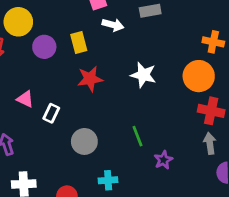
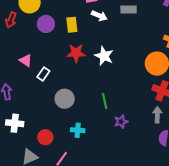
white star: (143, 75) -> (104, 56), moved

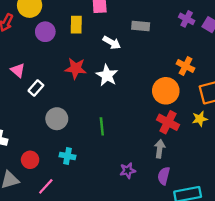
white arrow: (99, 16) -> (112, 43), moved
yellow rectangle: (72, 25) -> (76, 25), moved
purple star: (121, 122) -> (128, 171), moved

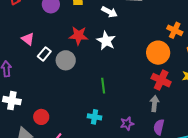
gray circle: (57, 119) -> (66, 60), moved
cyan cross: (67, 156) -> (95, 117), moved

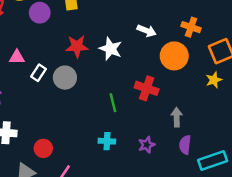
white arrow: (109, 12) -> (147, 31), moved
pink triangle: (28, 39) -> (17, 57), turned -32
red cross: (161, 80) -> (147, 88), moved

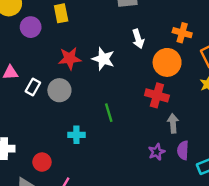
white arrow: (147, 31) -> (138, 39), turned 54
red cross: (147, 88) -> (157, 95), moved
cyan cross: (107, 141) -> (76, 135), moved
purple star: (147, 145) -> (157, 152), moved

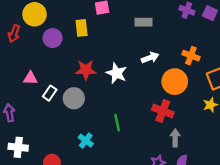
white arrow: (138, 39) -> (150, 58), turned -98
cyan cross: (76, 135) -> (86, 141), turned 32

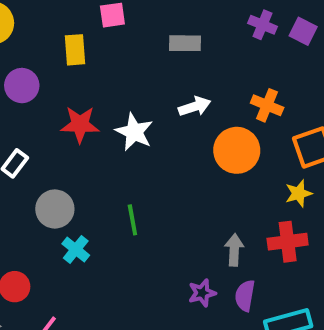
purple circle: (53, 38) -> (22, 86), moved
gray circle: (74, 98) -> (55, 209), moved
red cross: (163, 111) -> (288, 242), moved, turned -30

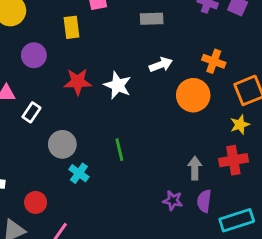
purple star: (202, 293) -> (173, 201), turned 30

